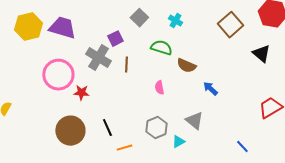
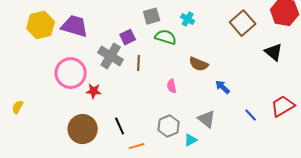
gray square: (139, 18) -> (152, 16), turned 30
green semicircle: (161, 48) -> (166, 37), moved
blue line: (242, 147) -> (251, 115), moved

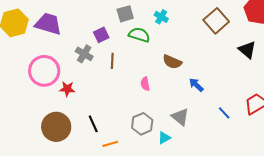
gray cross: (111, 56) -> (84, 54), size x0.7

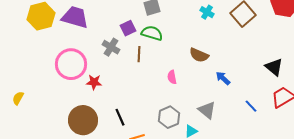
cyan cross: (161, 17) -> (207, 12), moved
green semicircle: (139, 35) -> (152, 33), moved
black triangle: (247, 50) -> (274, 67), moved

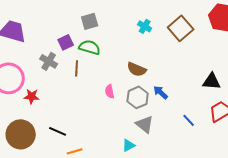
black triangle: (274, 67) -> (212, 81), turned -36
black line: (120, 117) -> (58, 131), turned -42
gray hexagon: (169, 117) -> (138, 97), moved

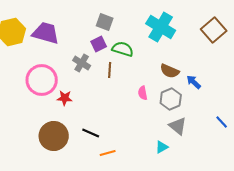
gray square: (90, 21) -> (105, 22), moved, turned 36
cyan cross: (145, 26) -> (161, 27), moved, size x2.0
blue arrow: (161, 92) -> (194, 82), moved

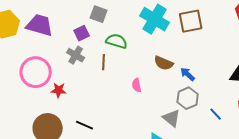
brown square: (214, 30) -> (191, 21), moved, turned 30
purple square: (99, 44) -> (82, 33), moved
gray hexagon: (171, 99) -> (188, 98), moved

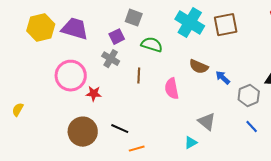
brown line: (104, 62) -> (139, 76), moved
pink semicircle: (137, 85) -> (172, 89), size x1.5
gray hexagon: (188, 98) -> (249, 96), moved
blue line: (216, 114) -> (252, 127), moved

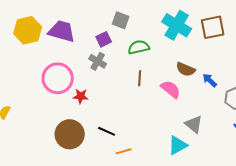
green semicircle: (152, 45) -> (139, 47), turned -30
brown line: (139, 76) -> (140, 78), moved
pink semicircle: (172, 89) -> (171, 89), moved, turned 140
cyan triangle: (191, 143) -> (178, 145), size x1.5

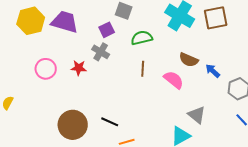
pink circle: (58, 78) -> (46, 69), moved, size x0.7
red star: (81, 96) -> (79, 68), moved

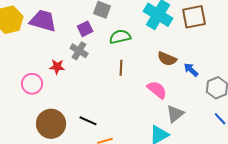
pink circle: (46, 69) -> (32, 84), moved
pink semicircle: (174, 80) -> (157, 90), moved
gray triangle: (197, 115) -> (175, 114), turned 42

